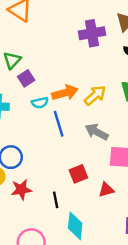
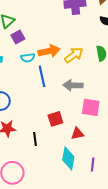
gray arrow: (97, 132) -> (73, 85), turned -30
cyan diamond: (75, 226) -> (68, 158), moved

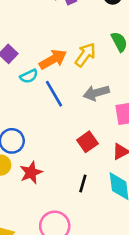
black line: (35, 139) -> (83, 184), moved, turned 40

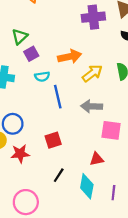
orange arrow: (53, 59) -> (70, 56), moved
red square: (87, 142) -> (53, 140), moved

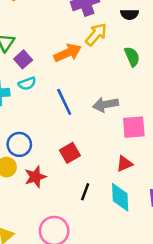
yellow arrow: (92, 73) -> (96, 34), moved
cyan semicircle: (42, 76) -> (27, 84), moved

